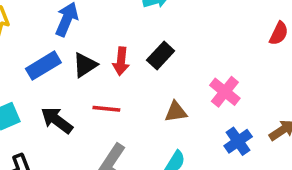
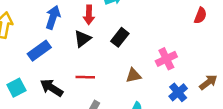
red arrow: (121, 61) -> (89, 15), moved
black triangle: (85, 65) -> (82, 39), moved
pink cross: (225, 92) -> (166, 59), turned 30

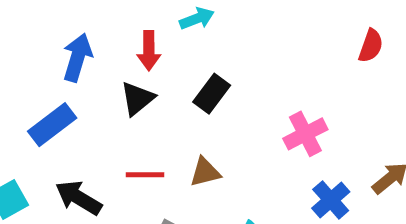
brown triangle: (133, 75) -> (205, 172), moved

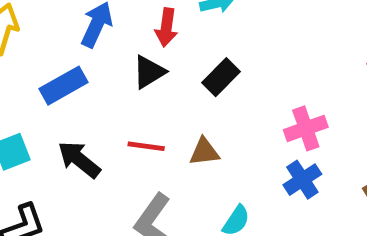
blue cross: (331, 200) -> (302, 180), moved

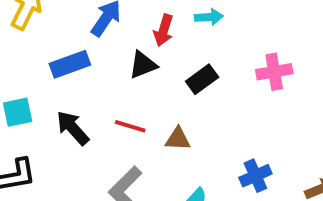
pink cross: (306, 128) -> (274, 72), moved

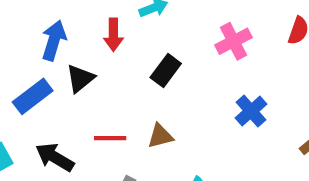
black triangle: (143, 65) -> (80, 78), moved
blue cross: (255, 176) -> (251, 111), moved

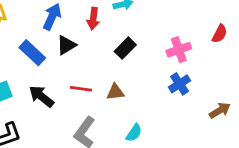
pink cross: (234, 41) -> (179, 50), moved
blue rectangle: (33, 96) -> (32, 53), turned 72

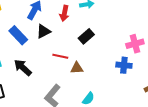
pink cross: (179, 50) -> (135, 44), moved
blue cross: (180, 84) -> (124, 65), turned 35
red line: (81, 89) -> (60, 56), moved

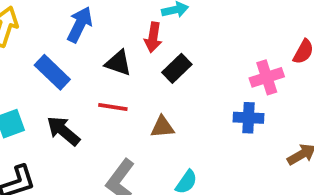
red arrow: (64, 13) -> (153, 37), moved
black triangle: (43, 31) -> (118, 63), moved, turned 49
red line: (60, 56) -> (113, 107), moved

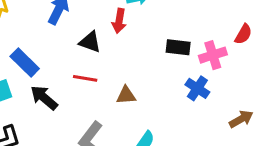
black rectangle: (177, 68) -> (178, 47), moved, turned 50
blue rectangle: (52, 72) -> (25, 63), moved
blue cross: (249, 118) -> (197, 88), turned 30

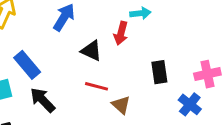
black rectangle: (178, 47) -> (159, 72), moved, turned 70
red line: (85, 78) -> (97, 86), moved
brown triangle: (126, 95) -> (121, 105), turned 42

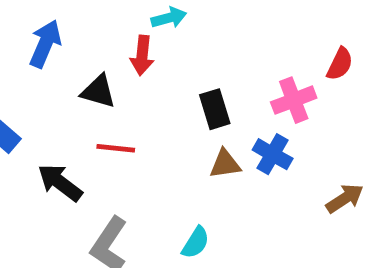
black arrow: (43, 100) -> (60, 183), moved
brown triangle: (121, 105) -> (225, 164), moved, turned -42

